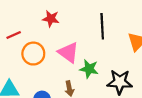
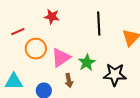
pink triangle: (68, 52) -> (61, 58), moved, turned 50
green star: (89, 69) -> (87, 63), turned 30

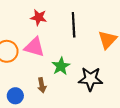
red star: (52, 17) -> (39, 17), moved
pink triangle: (61, 58) -> (34, 47), moved, turned 50

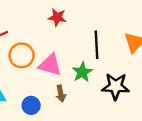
black line: (74, 25) -> (96, 45), moved
pink triangle: (34, 47) -> (50, 65), moved

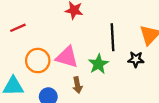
orange circle: (22, 55) -> (38, 61), moved
black star: (116, 86) -> (136, 59), moved, size x0.6

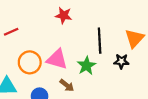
brown arrow: (77, 85) -> (67, 85), turned -40

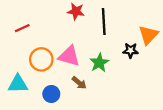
black line: (100, 41) -> (104, 21), moved
black star: (121, 61) -> (131, 50), moved

